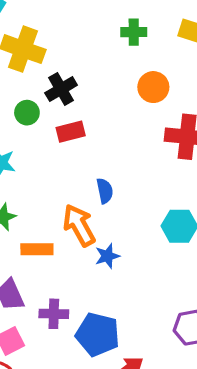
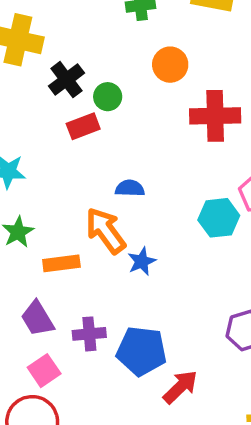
green circle: (27, 113) -> (108, 97), moved
blue semicircle: (105, 191) -> (130, 188), turned -70

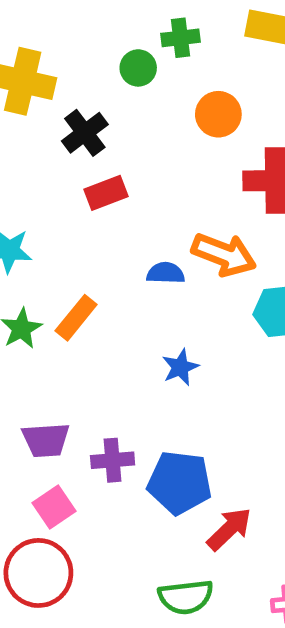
green circle: (108, 97) -> (138, 68), moved
orange arrow: (106, 231) -> (224, 255), moved, turned 147
orange rectangle: (61, 263) -> (76, 318), moved, turned -44
purple trapezoid: (37, 319) -> (46, 440), turned -63

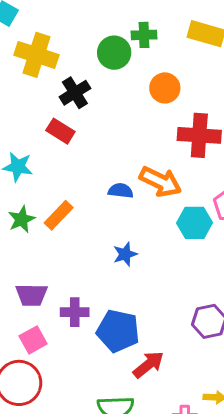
green circle: (138, 68) -> (114, 53), size x1.4
red rectangle: (106, 193) -> (60, 131), moved, turned 48

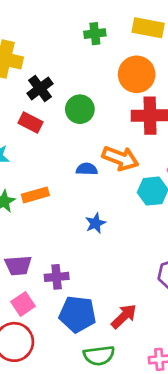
green circle: (114, 53) -> (80, 109), moved
orange circle: (165, 88) -> (137, 74), moved, size x1.4
orange rectangle: (59, 215) -> (35, 195), turned 35
blue pentagon: (118, 331) -> (77, 314), moved

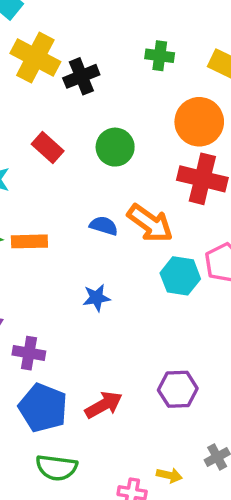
black cross: (40, 88) -> (81, 76), moved
red arrow: (124, 316) -> (104, 405), moved

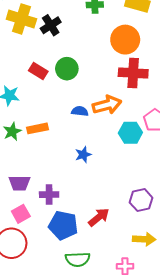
green circle: (115, 147) -> (67, 69), moved
orange arrow: (150, 223) -> (107, 105), turned -40
yellow arrow: (169, 475) -> (144, 239), moved, size x1.5

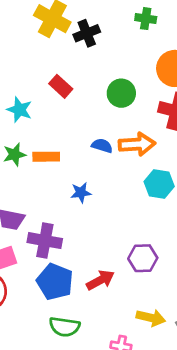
green circle: (67, 69) -> (121, 93), moved
blue star: (83, 155) -> (81, 193), moved
purple cross: (49, 195) -> (45, 241), size x1.4
purple hexagon: (141, 200) -> (143, 258), moved

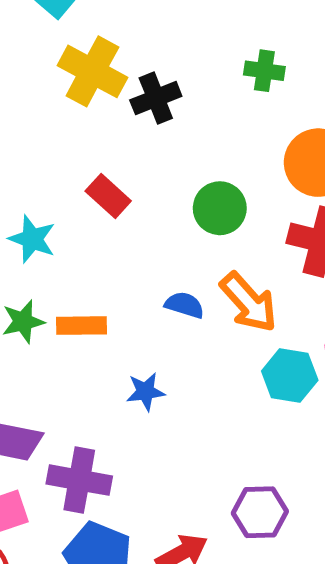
orange arrow: (137, 144) -> (249, 302), turned 52

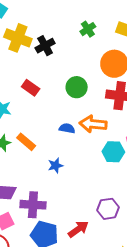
green cross: (264, 71) -> (88, 29), turned -35
orange arrow: (249, 302) -> (93, 124), turned 144
orange rectangle: (82, 326) -> (26, 142), turned 48

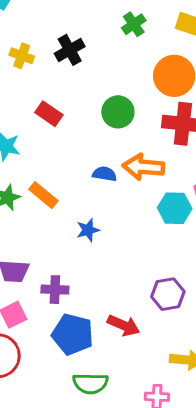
yellow cross: (18, 38) -> (22, 56), moved, size x0.6
purple cross: (33, 205) -> (55, 290), size x0.7
red arrow: (78, 229) -> (124, 325), turned 60

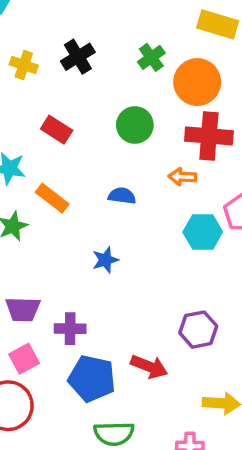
green cross: (134, 24) -> (151, 57), moved
orange arrow: (143, 167) -> (182, 177), moved, size x0.6
orange rectangle: (43, 195) -> (52, 198), moved

